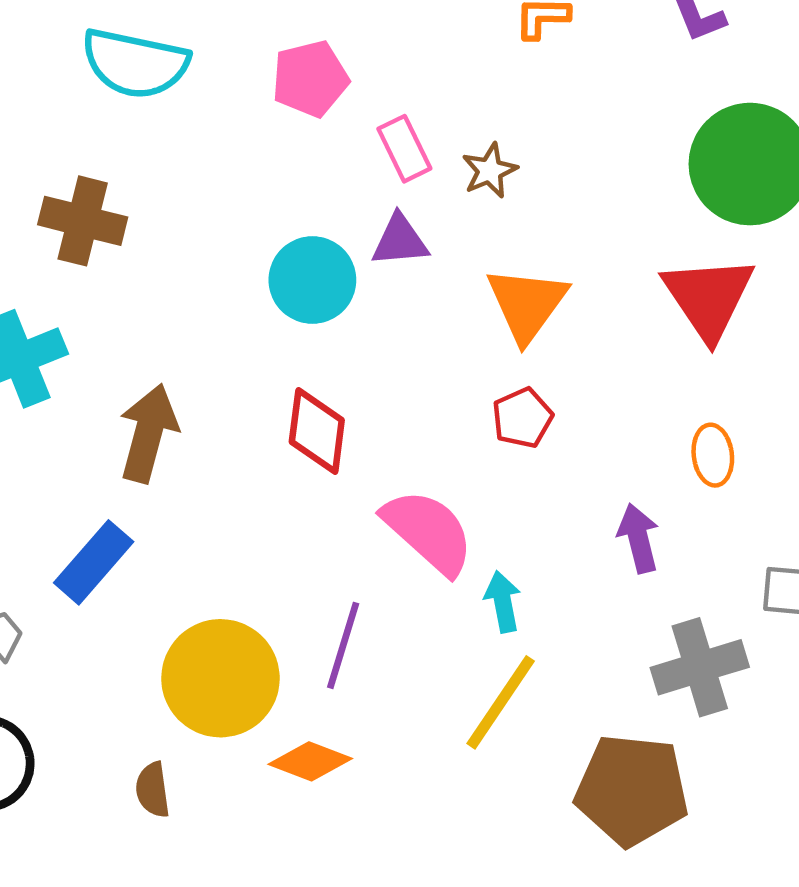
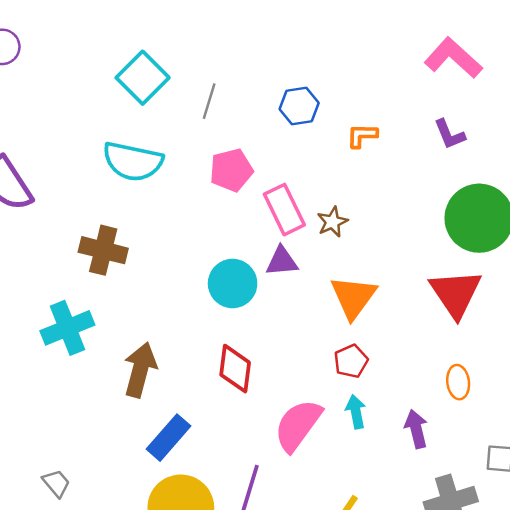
pink rectangle: (404, 149) -> (284, 210), size x1.4
pink semicircle: (428, 532) -> (298, 425), turned -96
blue rectangle: (94, 562) -> (168, 438), moved
cyan arrow: (503, 602) -> (356, 412), moved

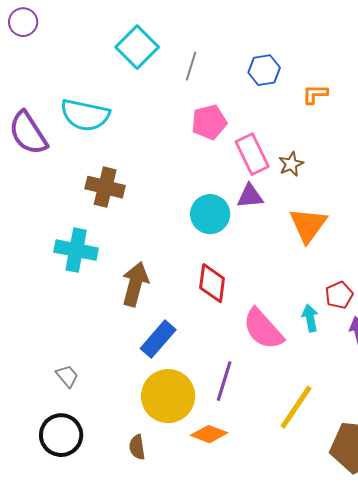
cyan semicircle: (133, 161) -> (85, 115), moved
cyan cross: (67, 328) -> (76, 250), turned 33
red pentagon: (351, 361) -> (339, 295), moved
pink semicircle: (298, 425) -> (263, 329), turned -78

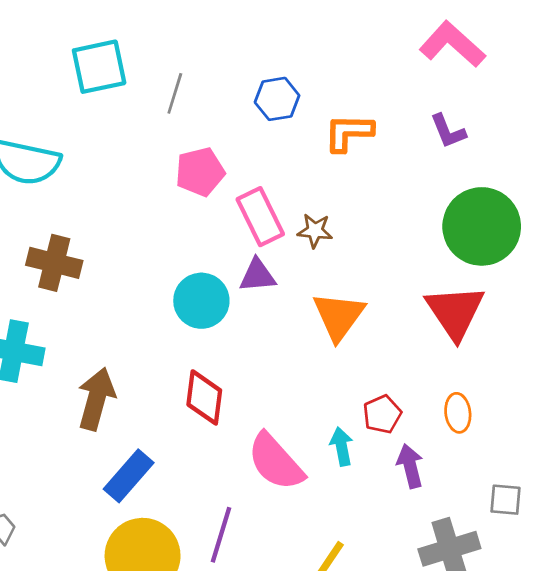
cyan square: (137, 47) -> (99, 67), turned 33
orange L-shape: (315, 94) -> (349, 133), size x1.4
brown star: (291, 164) -> (315, 231), turned 30

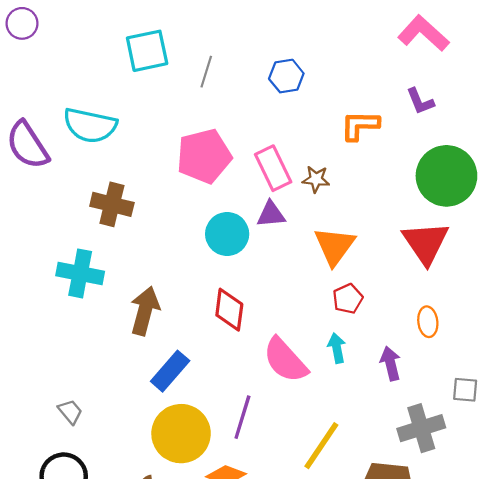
orange L-shape: (349, 133) -> (360, 125), moved
pink pentagon: (200, 172) -> (204, 156), moved, size x1.4
red pentagon: (382, 414) -> (348, 299), moved

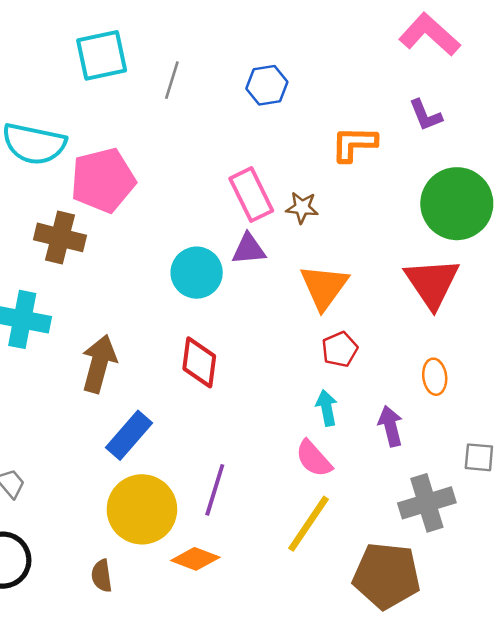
pink pentagon: (204, 156) -> (103, 180), moved
pink semicircle: (285, 360) -> (314, 459), moved, size x0.7

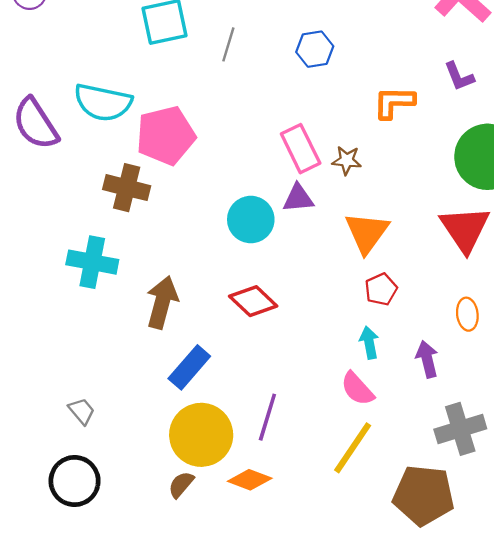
red diamond: (199, 362) -> (253, 301), turned -54
brown semicircle: (102, 576) -> (181, 485), moved, turned 48

